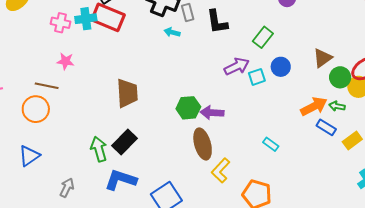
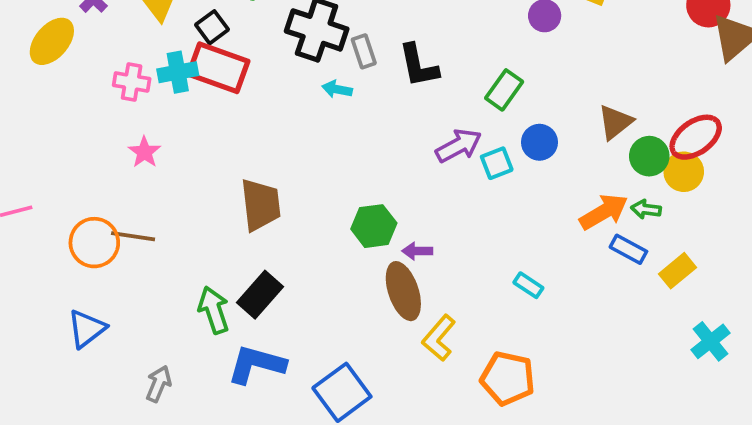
pink star: (66, 61) -> (144, 152), turned 30
brown line: (47, 86) -> (133, 236), moved
purple arrow: (212, 113) -> (417, 251), moved, size x0.7

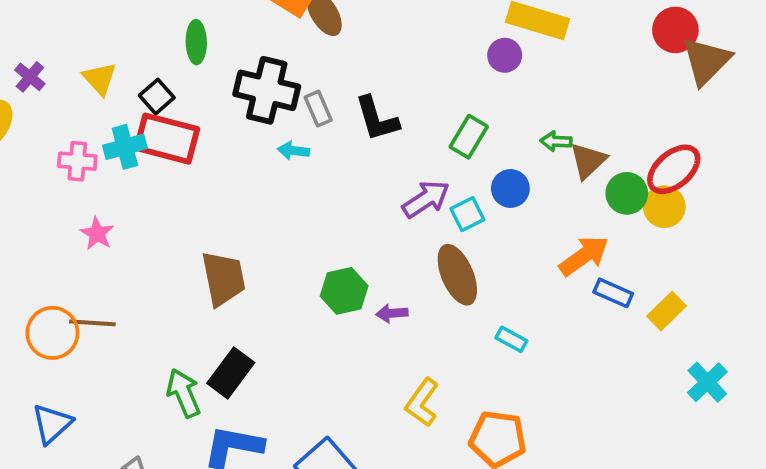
green arrow: (646, 209) -> (556, 141), moved
brown ellipse: (403, 291) -> (457, 275), moved

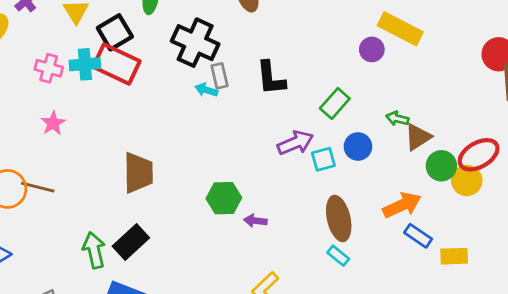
black square: (157, 97) -> (115, 32), size x1.4
gray rectangle: (318, 109) -> (220, 76), moved
brown ellipse: (457, 275) -> (339, 218), moved
yellow rectangle: (666, 311) -> (454, 256), turned 32

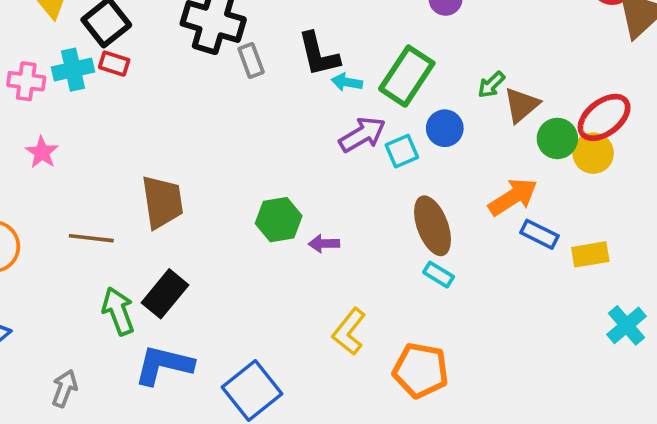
red rectangle: (116, 64) -> (114, 64), size x0.5
cyan arrow: (206, 90) -> (347, 82), moved
green rectangle: (335, 103) -> (407, 76), size x1.4
green arrow: (397, 119) -> (491, 85), turned -50
brown line: (38, 187) -> (91, 238), moved

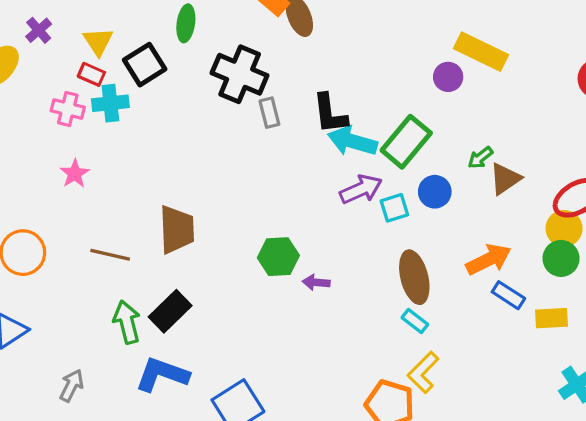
red rectangle: (114, 64) -> (91, 74), moved
cyan arrow: (347, 82) -> (352, 141), size x1.8
green circle: (557, 138) -> (561, 258), moved
yellow L-shape: (349, 332) -> (423, 372), moved

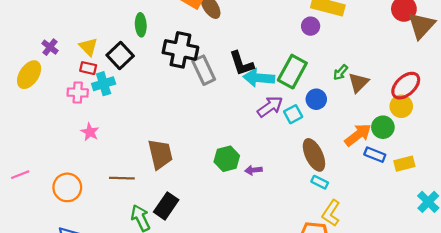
gray rectangle: (269, 113) -> (204, 70), size x1.5
green circle: (561, 258) -> (383, 127), moved

